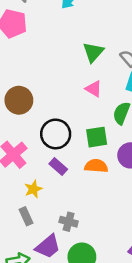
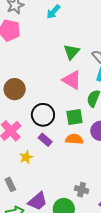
pink triangle: (94, 89) -> (72, 80), size x1.5
gray rectangle: (26, 216) -> (10, 184), moved
gray cross: (69, 222) -> (82, 190), moved

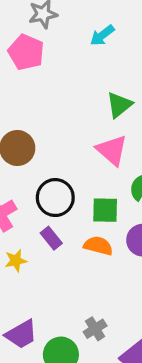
gray cross: (82, 190) -> (95, 329), turned 32

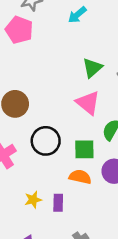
purple rectangle: (51, 238) -> (58, 203), moved, turned 42
yellow star: (16, 261) -> (33, 200), moved

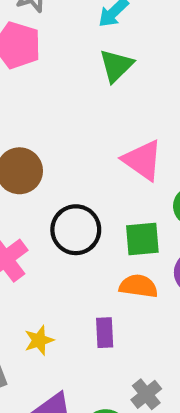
green triangle: (92, 68) -> (116, 66), moved
yellow star: (33, 200) -> (39, 340), moved

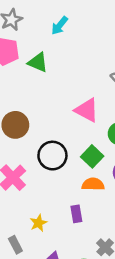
green triangle: (116, 66) -> (38, 62), moved, turned -45
green square: (142, 239) -> (92, 156), turned -35

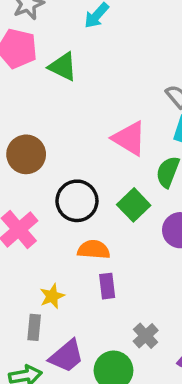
orange semicircle: (93, 184) -> (94, 250), moved
gray rectangle: (15, 245) -> (34, 327), moved, turned 30

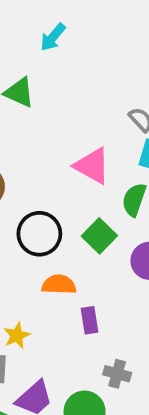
purple rectangle: (107, 286) -> (90, 320), moved
gray cross: (146, 336) -> (117, 374), turned -30

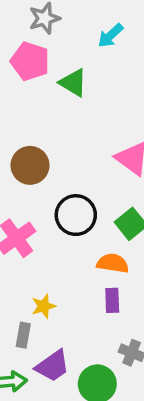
orange semicircle: (59, 285) -> (113, 263), moved

